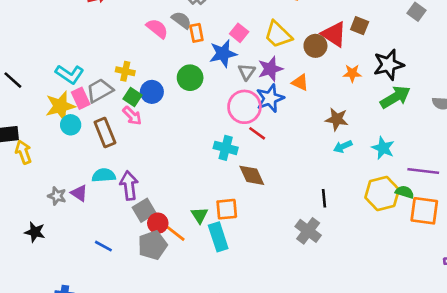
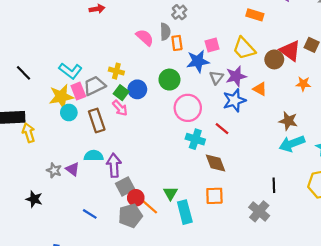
gray semicircle: (181, 20) -> (165, 32), turned 49
pink square: (239, 33) -> (212, 45), turned 32
pink circle: (244, 107) -> (188, 108), moved
cyan arrow: (343, 146) -> (292, 144), size x1.6
orange square: (227, 209) -> (214, 196), moved

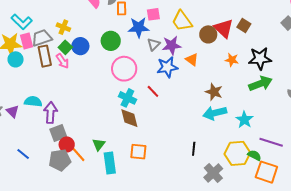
brown rectangle: (97, 121) -> (45, 56), moved
brown diamond: (216, 163) -> (129, 118), moved
gray cross: (259, 211) -> (213, 173), moved

